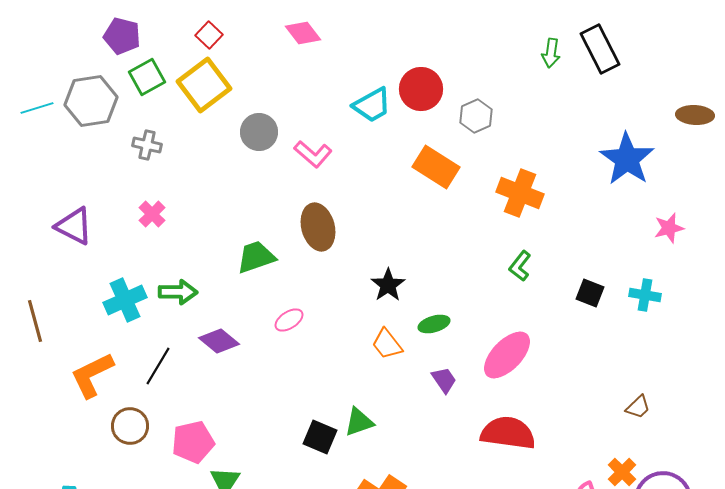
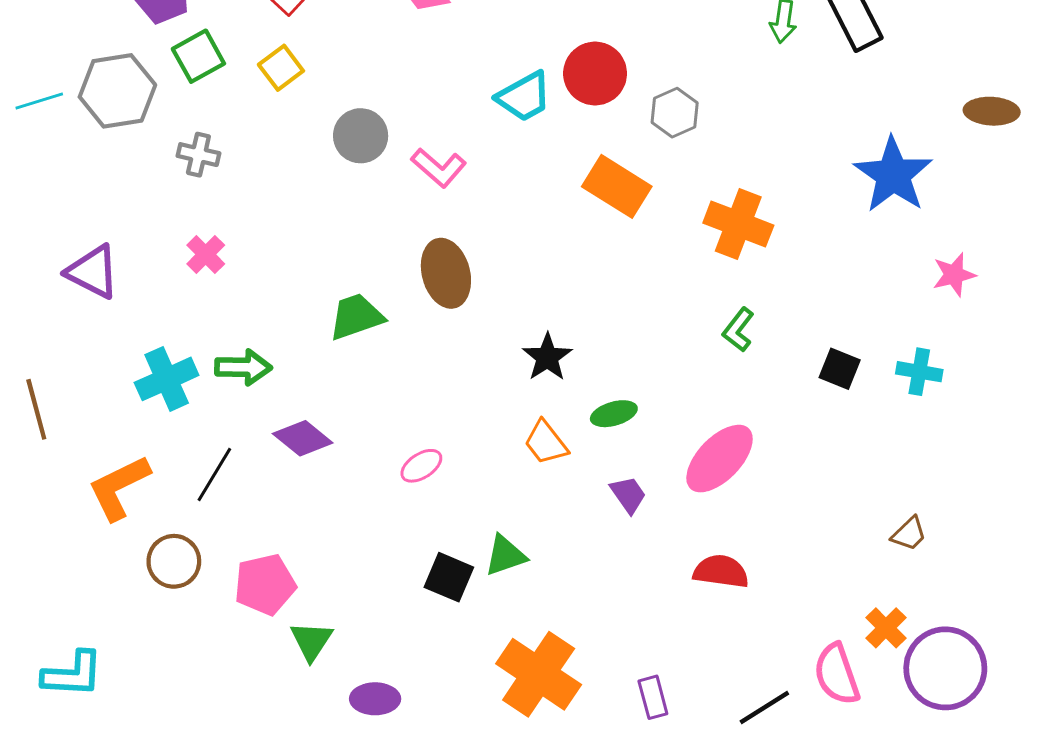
yellow square: (204, 85) -> (281, 68), size x0.6
pink ellipse: (289, 320) -> (421, 466), moved
red semicircle: (508, 433) -> (721, 571), size x0.7

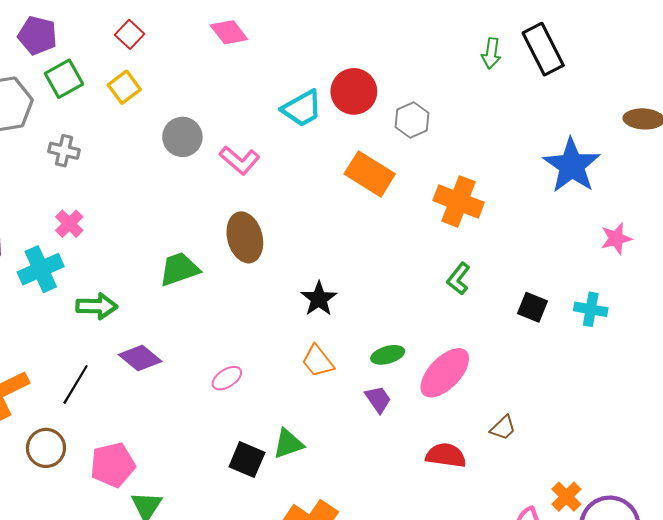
cyan cross: (167, 379) -> (41, 269), moved
green ellipse: (614, 414) -> (388, 355), moved
brown trapezoid: (909, 534) -> (503, 428), moved

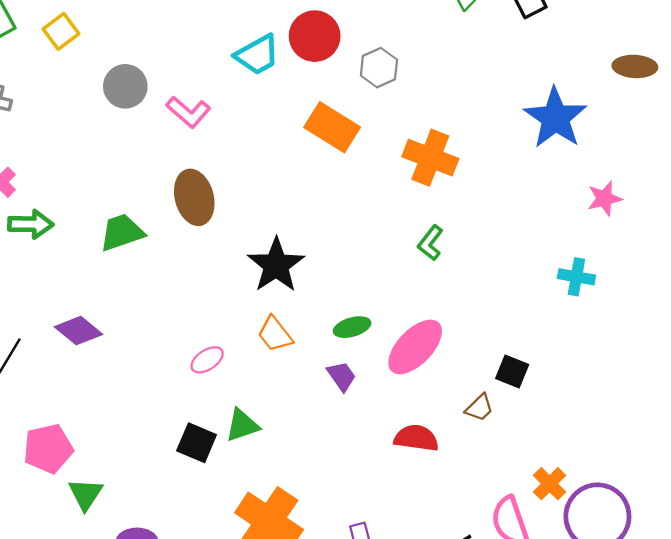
black star: (319, 299) -> (276, 265), size x1.4
green arrow: (97, 306) -> (31, 224), moved
black square: (533, 307) -> (512, 371), moved
pink ellipse: (227, 378) -> (207, 360), moved

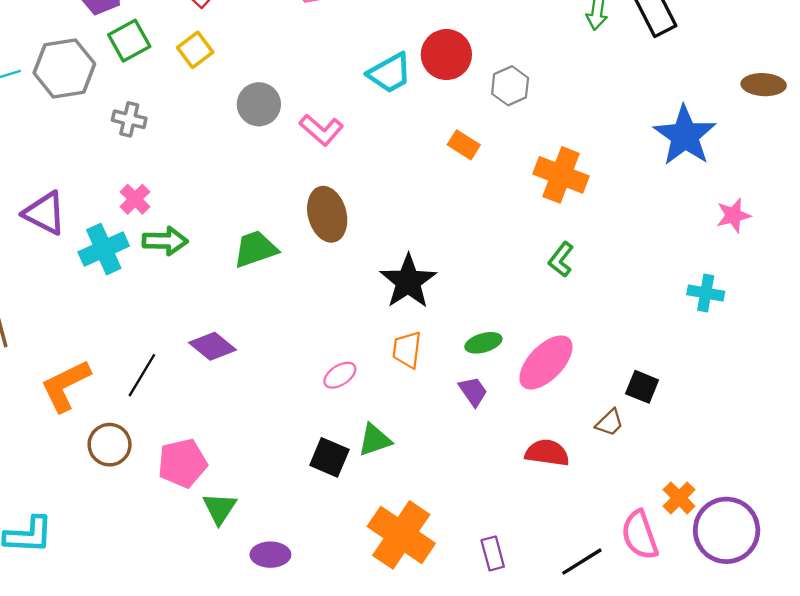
orange rectangle: (332, 127) -> (464, 145), size x0.6
orange trapezoid: (275, 334) -> (407, 350), turned 45

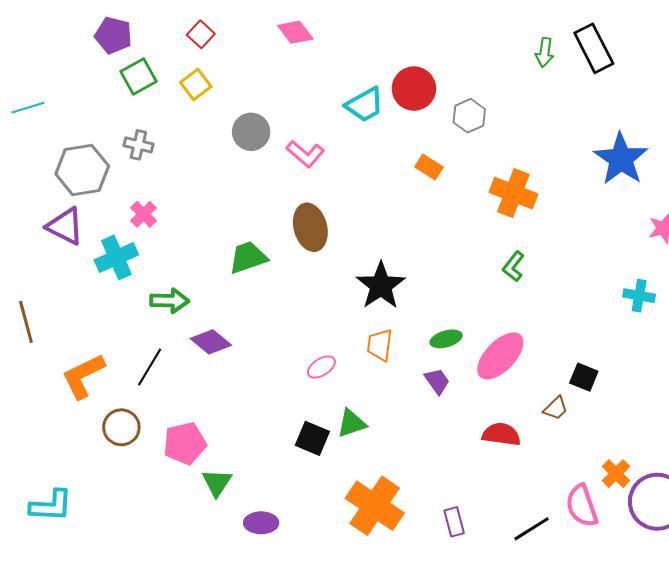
gray hexagon: (64, 68) -> (82, 170), moved
green arrow: (165, 241) -> (170, 301), moved

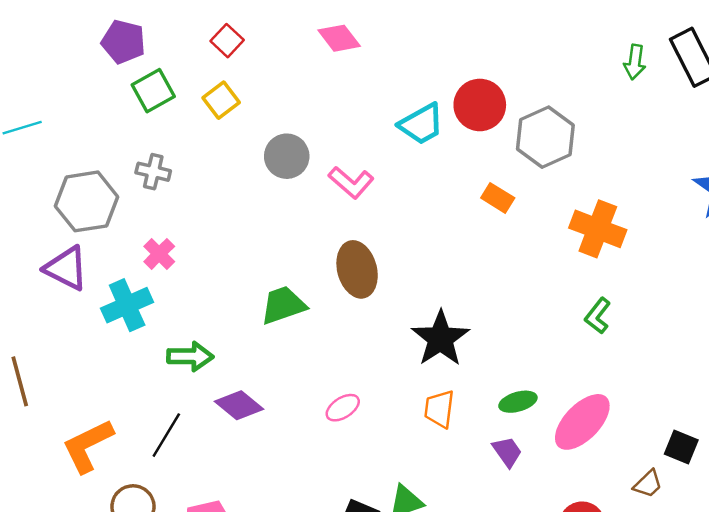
gray hexagon: (469, 116) -> (545, 137), size x1.5
pink ellipse: (321, 367) -> (343, 408), moved

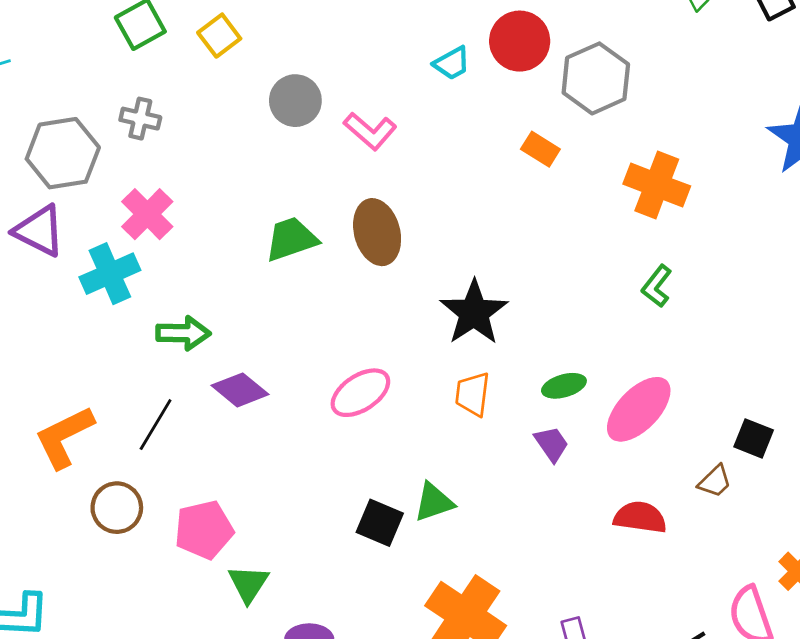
cyan trapezoid: (421, 124) -> (452, 63), size x0.7
pink cross: (159, 254) -> (147, 214), size x1.4
green trapezoid: (283, 305) -> (291, 239), moved
pink ellipse: (343, 408) -> (360, 393), size x1.5

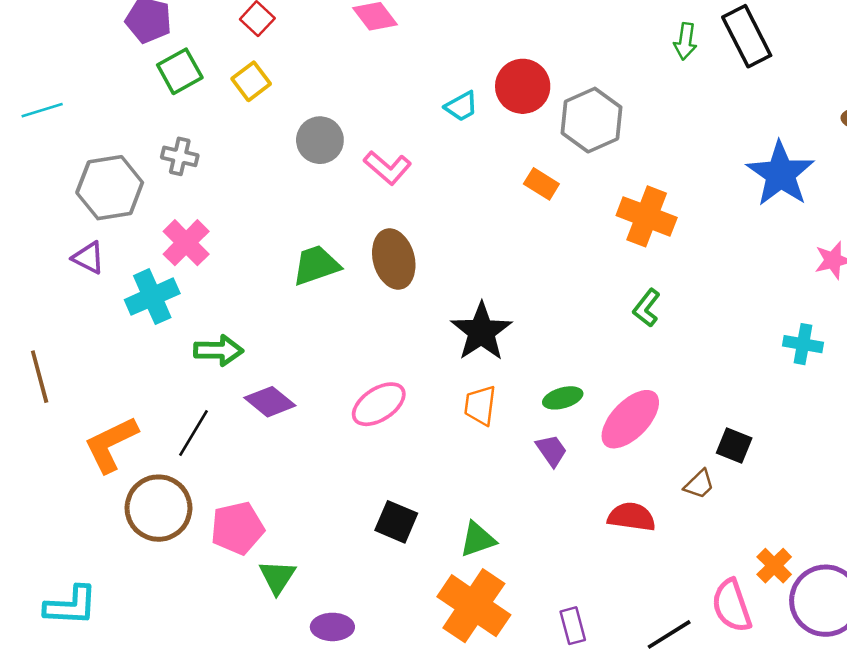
purple triangle: (39, 231) -> (88, 258), size x0.7
green triangle: (434, 502) -> (478, 539), moved
brown circle: (117, 508) -> (158, 508), size x1.4

